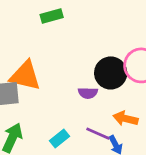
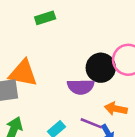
purple semicircle: (88, 93) -> (81, 87), size x1.5

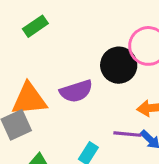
purple semicircle: (81, 87) -> (76, 91), moved

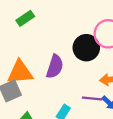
purple semicircle: (76, 91) -> (55, 67), turned -55

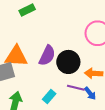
black circle: (86, 48) -> (68, 62), moved

